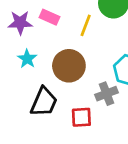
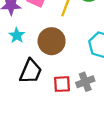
gray cross: (107, 94) -> (85, 82), moved

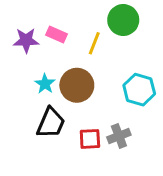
cyan star: (17, 35) -> (45, 84), moved

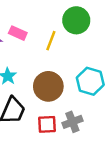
brown circle: (77, 85) -> (48, 86), moved

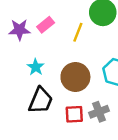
pink rectangle: (18, 33) -> (46, 25), turned -63

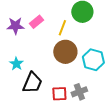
cyan star: (36, 67) -> (16, 64), moved
brown circle: (75, 77) -> (65, 52), moved

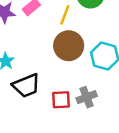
black trapezoid: (32, 83) -> (26, 86), turned 45

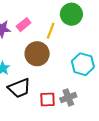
brown circle: (69, 46) -> (37, 54), moved

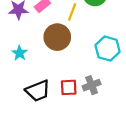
black trapezoid: (19, 88) -> (38, 91), moved

